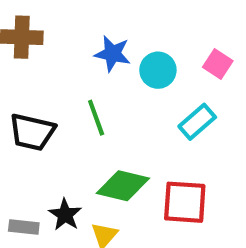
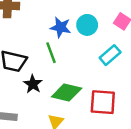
blue star: (113, 54) -> (61, 27), moved
black star: (65, 215) -> (33, 84), moved

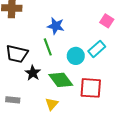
cyan circle: (87, 25) -> (76, 56), moved
green diamond: (67, 93) -> (61, 80), turned 40

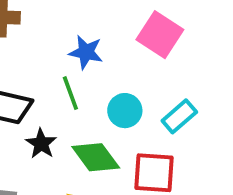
pink square: (107, 21) -> (160, 35), moved, size x1.6
cyan rectangle: (97, 49) -> (179, 116), moved

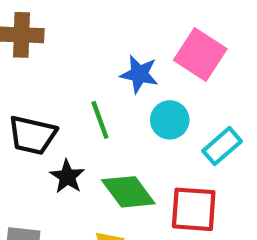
blue star: (86, 52) -> (139, 74), moved
cyan circle: (125, 111) -> (170, 120), moved

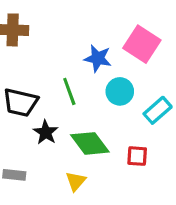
red square: (194, 209) -> (137, 156), size x0.6

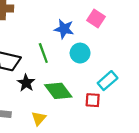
pink square: (142, 44) -> (96, 19), size x0.7
cyan rectangle: (158, 110) -> (108, 81), moved
yellow triangle: (76, 181) -> (39, 118), moved

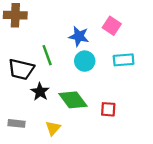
green line: (43, 53) -> (47, 55), moved
cyan circle: (80, 53) -> (85, 61), moved
cyan rectangle: (108, 81) -> (124, 60), moved, turned 36

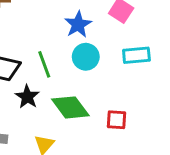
blue star: (79, 36) -> (78, 24), turned 30
green line: (47, 55) -> (44, 64), moved

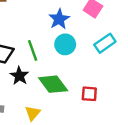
cyan rectangle: (136, 55) -> (105, 43), turned -30

